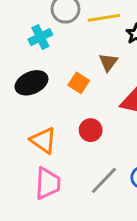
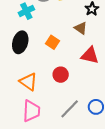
brown triangle: (108, 62) -> (81, 28), moved, turned -32
black ellipse: (31, 83) -> (20, 42), turned -50

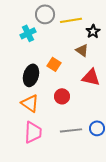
black ellipse: (20, 42) -> (31, 75), moved
gray line: (70, 109) -> (71, 130), turned 40

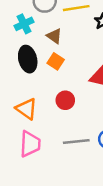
brown triangle: (82, 50) -> (54, 36), moved
black ellipse: (31, 75) -> (28, 59), moved, turned -30

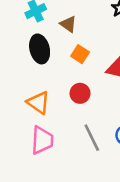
orange square: (56, 61) -> (80, 54), moved
gray line: (76, 142) -> (92, 138), turned 70

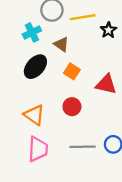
black ellipse: (40, 49) -> (35, 67), turned 55
gray line: (92, 138) -> (83, 147), turned -65

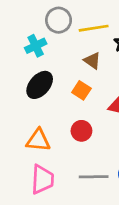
brown triangle: (61, 44) -> (92, 61), moved
orange triangle: (34, 115) -> (38, 140), turned -30

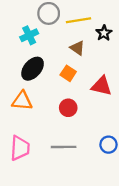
orange triangle: (38, 140) -> (22, 101), moved
gray line: (94, 177) -> (64, 147), moved
pink trapezoid: (42, 179) -> (20, 148), moved

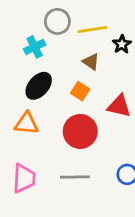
red circle: (68, 108) -> (80, 131), size x1.6

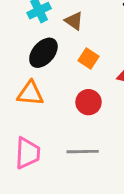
brown triangle: (91, 62) -> (74, 21), moved
red circle: (80, 131) -> (89, 102), size x0.7

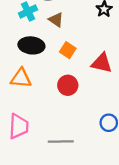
black ellipse: (43, 53) -> (31, 45), turned 55
gray line: (83, 152) -> (61, 141), moved

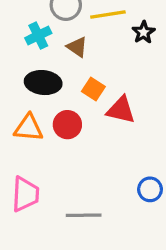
red triangle: (102, 63) -> (121, 110), moved
red circle: (68, 85) -> (67, 125), moved

